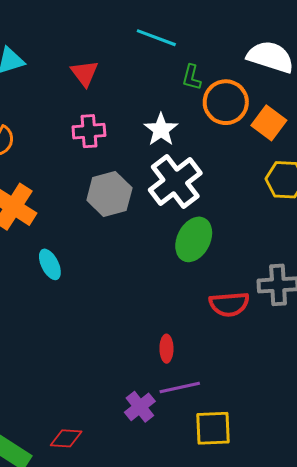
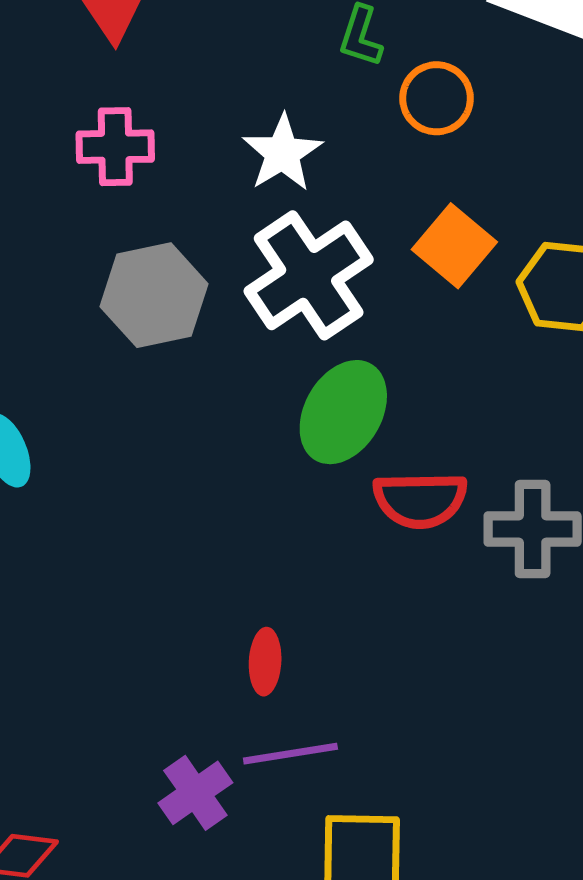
orange circle: (226, 102) -> (436, 98), size x0.7
orange square: (269, 123) -> (454, 246), moved
red semicircle: (229, 304) -> (420, 500), moved

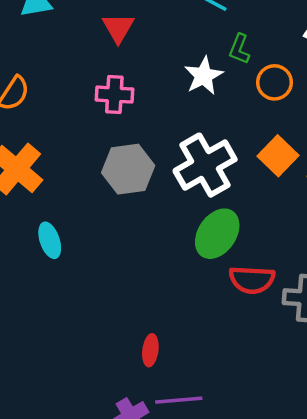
white star: (282, 153) -> (204, 76), moved
red ellipse: (265, 662) -> (150, 350), moved

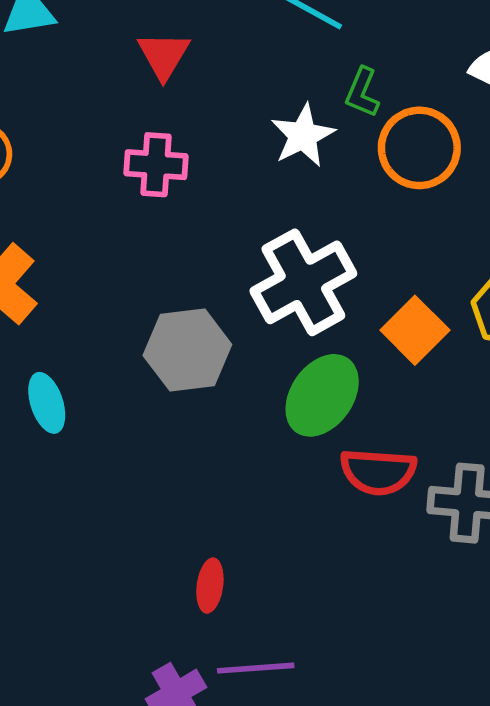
orange circle: (274, 82) -> (419, 148), size x1.4
orange square: (278, 156) -> (415, 330), moved
gray hexagon: (128, 169) -> (187, 350), moved

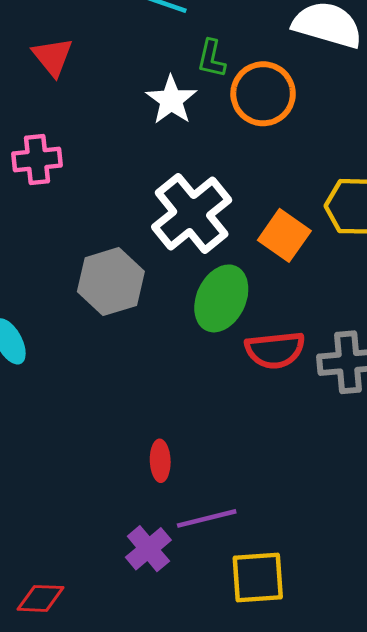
pink cross: (156, 165) -> (37, 160), moved

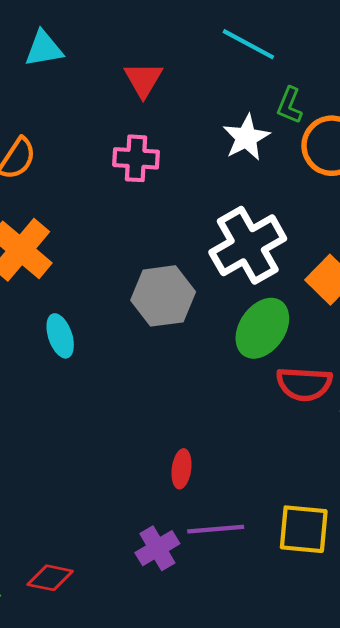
pink cross: (37, 160) -> (136, 158), moved
yellow square: (258, 577) -> (304, 529), moved

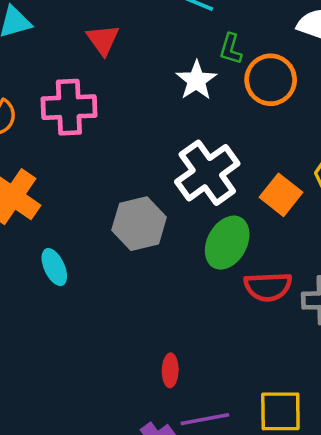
pink cross: (136, 158) -> (69, 107), moved, size x1.4

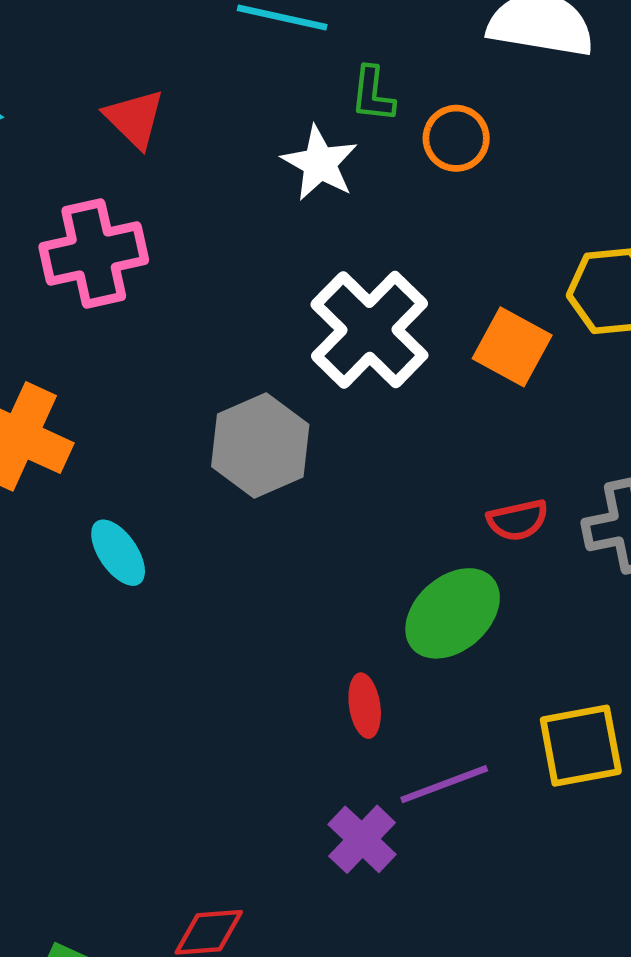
orange circle: (271, 80) -> (456, 138), size x0.7
green ellipse: (227, 243) -> (453, 613), moved, turned 30
red semicircle: (268, 287) -> (518, 520), size x0.7

